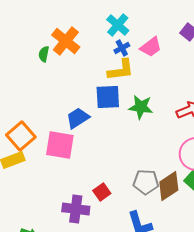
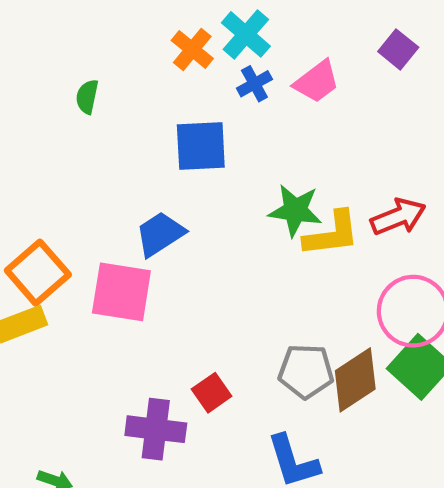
orange cross: (66, 41) -> (192, 49), moved, size x0.7
yellow L-shape: (121, 70) -> (332, 234), moved
blue square: (108, 97) -> (201, 146), moved

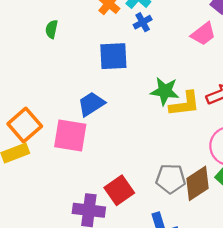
pink trapezoid: (317, 82) -> (203, 34), moved
red square: (212, 393) -> (119, 190), size x1.4

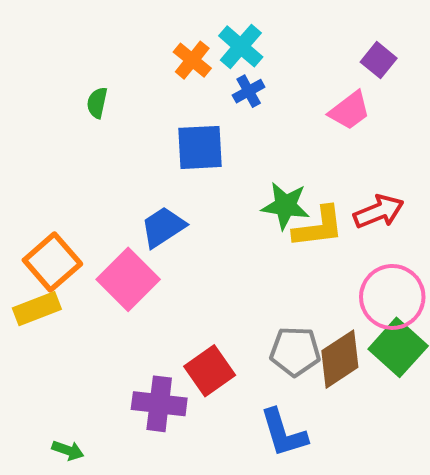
pink square: (70, 135) -> (128, 279), turned 36

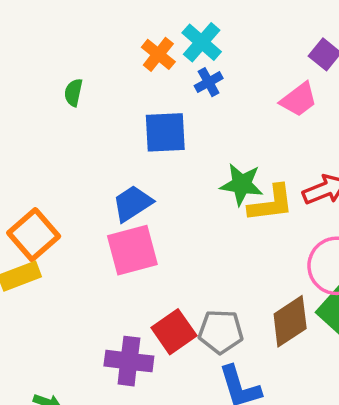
pink square: (128, 279) -> (132, 250), moved, turned 30
gray pentagon: (295, 351) -> (221, 332), moved

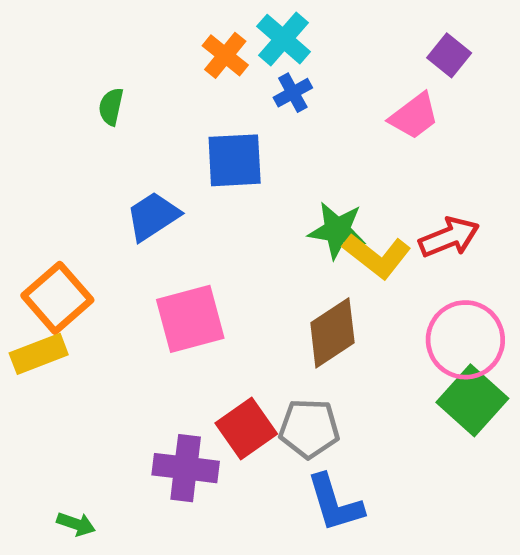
blue trapezoid: (132, 203) -> (153, 216), moved
yellow L-shape: (271, 203) -> (377, 256), turned 45
brown diamond: (290, 321) -> (332, 333), moved

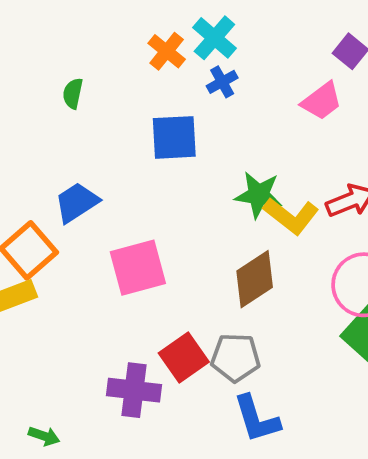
blue trapezoid: (153, 216) -> (77, 203), moved

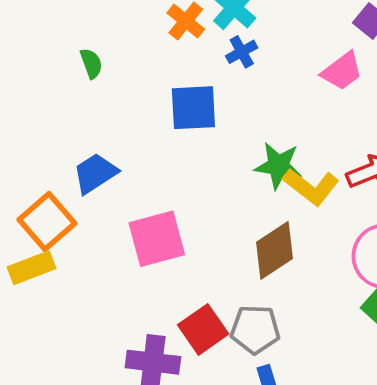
green semicircle: (73, 93) -> (91, 63), turned 148

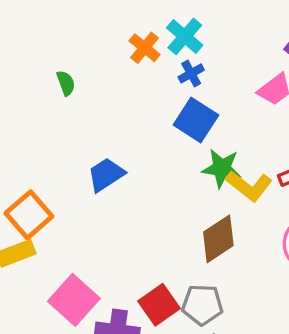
blue square: (193, 108) -> (196, 120), moved, turned 36
blue trapezoid: (95, 173) -> (106, 175), moved
pink square: (157, 239) -> (74, 300), moved, turned -33

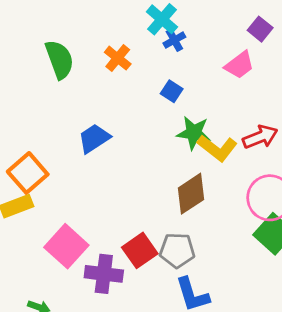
orange cross: (145, 48) -> (118, 58), moved
blue cross: (191, 73) -> (174, 40), moved
green semicircle: (66, 83) -> (60, 59), size x1.8
blue square: (196, 120) -> (172, 91), size x0.6

